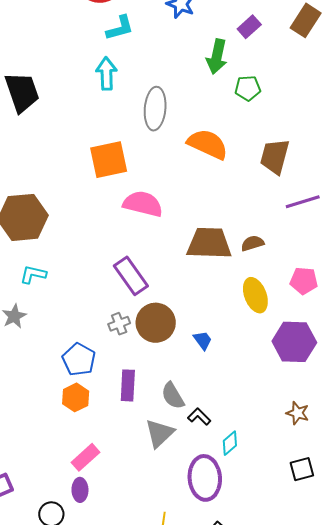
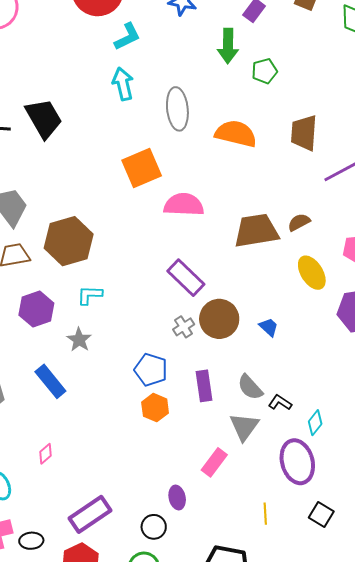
pink rectangle: (85, 457) -> (214, 462), moved

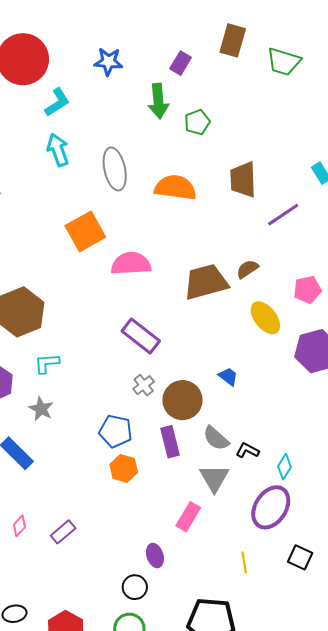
brown circle: (219, 319) -> (182, 400), moved
purple ellipse: (297, 462) -> (271, 507), turned 54
purple rectangle: (90, 514) -> (63, 532), moved, size x0.6

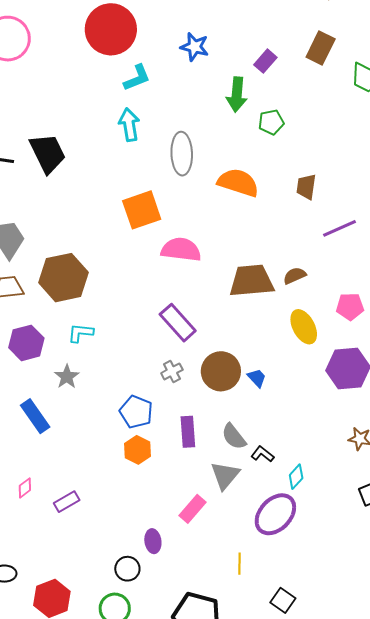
brown trapezoid: (243, 180) -> (306, 187), size x0.7
brown circle: (182, 400) -> (221, 371), moved
black square: (300, 557) -> (283, 600), moved

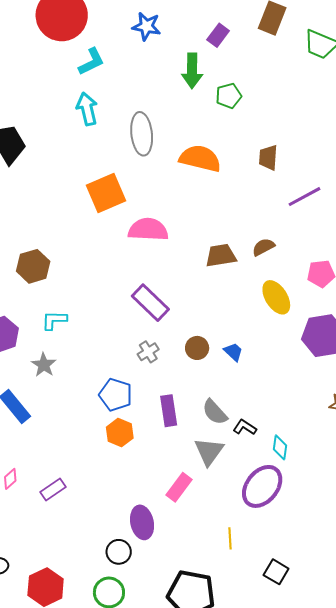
brown hexagon: (64, 278) -> (33, 266), size x0.7
brown trapezoid: (251, 281) -> (221, 255), size x0.7
brown circle: (221, 371) -> (197, 348), size x0.6
cyan diamond: (296, 477) -> (280, 447), turned -30
purple ellipse: (153, 541) -> (142, 522), size x1.4

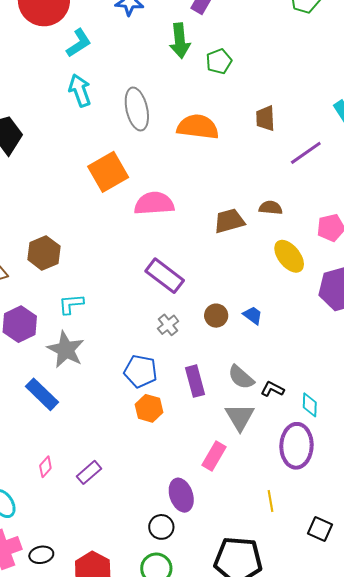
brown semicircle: (263, 247) -> (271, 208), turned 40
gray star: (44, 365) -> (66, 350), size x1.5
purple ellipse: (262, 486) -> (296, 446), turned -30

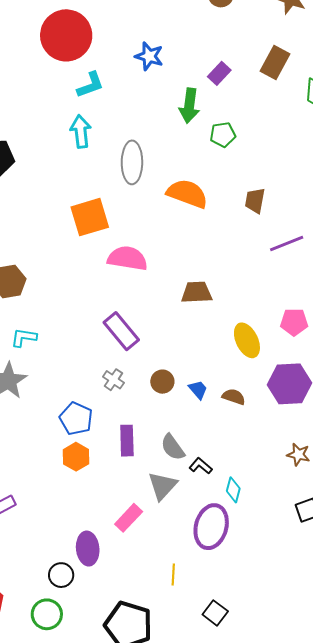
brown semicircle: (271, 208) -> (234, 397), moved
gray cross: (168, 325) -> (113, 380), turned -30

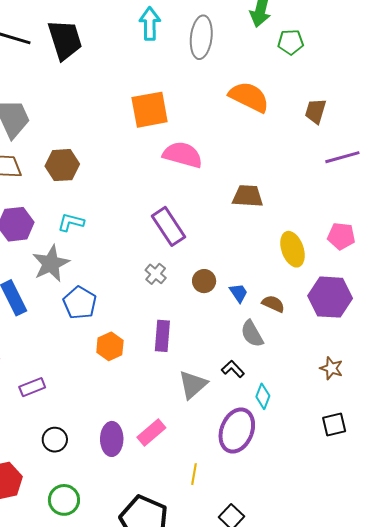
gray ellipse: (132, 162) -> (201, 37), moved
blue pentagon: (76, 419) -> (80, 303), moved
gray semicircle: (173, 447) -> (252, 334), moved
pink rectangle: (129, 518) -> (151, 432), moved
black circle: (61, 575) -> (55, 440), moved

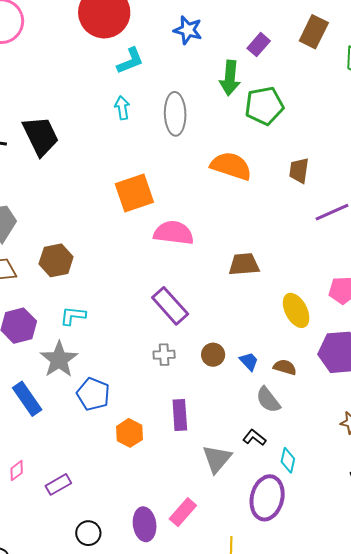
cyan arrow: (150, 24) -> (122, 108), size x0.7
green pentagon: (291, 42) -> (264, 106), size x1.5
gray cross: (156, 274) -> (164, 355), turned -35

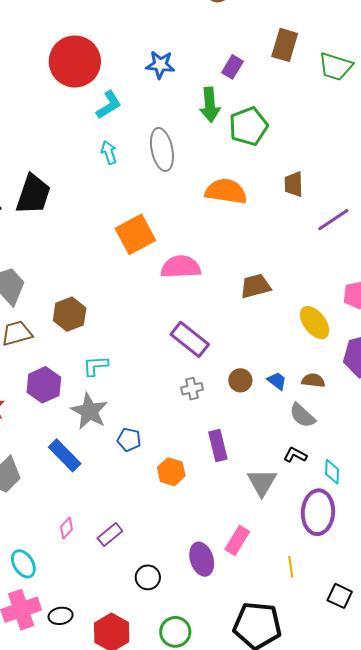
black trapezoid: (41, 136) -> (33, 194), turned 54
blue pentagon: (93, 394) -> (129, 440), size x0.7

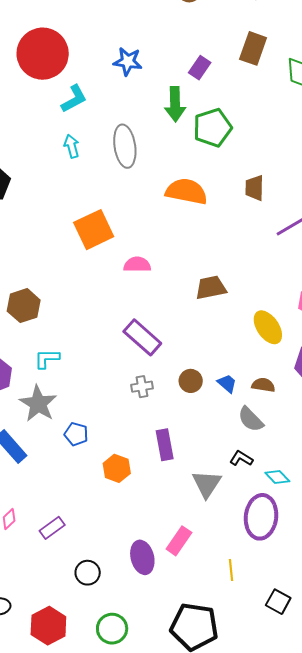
pink semicircle: (181, 267) -> (137, 265), size x0.7
cyan diamond: (332, 472) -> (277, 477), turned -50

